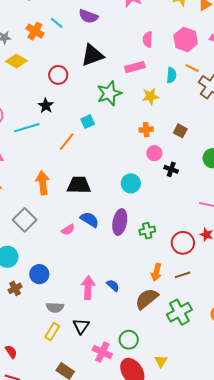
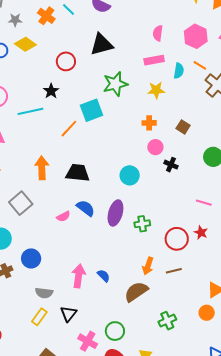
pink rectangle: (135, 67) -> (154, 60), moved
cyan square: (88, 122) -> (92, 110), size x1.6
green cross: (179, 312) -> (167, 321), moved, size x0.7

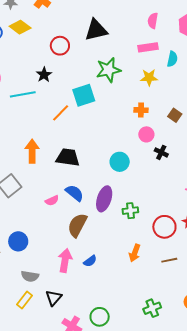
brown line: (174, 271) -> (169, 260), moved
blue semicircle: (104, 276) -> (90, 261), turned 96
brown semicircle: (136, 292) -> (77, 225), moved, turned -30

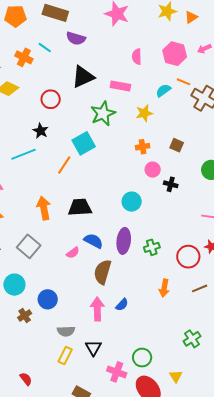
pink rectangle: (148, 47) -> (120, 86), moved, turned 30
cyan semicircle: (172, 59) -> (163, 90), turned -126

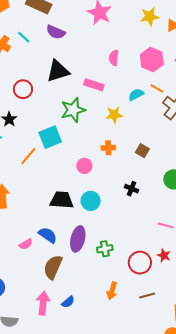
pink circle: (153, 170) -> (84, 166), moved
black trapezoid: (80, 207) -> (62, 200), moved

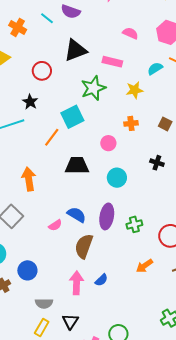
cyan line: (24, 37) -> (47, 18), moved
pink semicircle: (114, 58) -> (130, 33), turned 112
black trapezoid: (62, 200) -> (77, 166), moved
orange arrow: (112, 291) -> (144, 266), turned 42

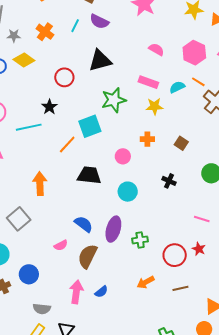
cyan line: (47, 18) -> (75, 26), turned 72
pink rectangle: (112, 62) -> (148, 82), moved
pink semicircle: (55, 225) -> (61, 245), moved

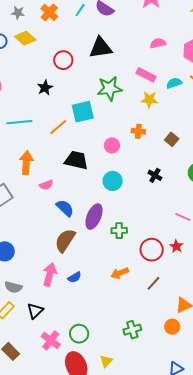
pink semicircle: (156, 49) -> (158, 43), turned -49
cyan line: (29, 127) -> (19, 122), moved
pink semicircle: (61, 245) -> (46, 185), moved
brown line: (180, 288) -> (154, 283), turned -42

